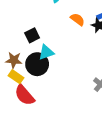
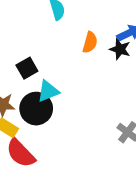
orange semicircle: (77, 19) -> (90, 42), turned 72

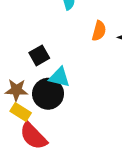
cyan triangle: (48, 91) -> (59, 77), turned 35

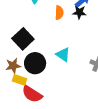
black square: (39, 55) -> (23, 39), size x1.5
cyan triangle: (59, 77) -> (63, 55), moved, turned 35

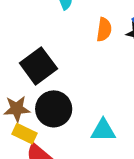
cyan triangle: (63, 55) -> (103, 130), moved, turned -42

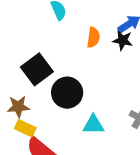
black circle: (54, 109) -> (67, 93), moved

